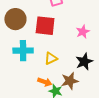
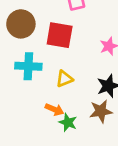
brown star: (70, 81) -> (101, 111), moved

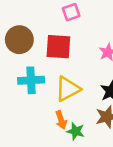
yellow triangle: (64, 79) -> (68, 89), size x1.5
orange arrow: (54, 109) -> (61, 120), turned 54

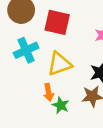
cyan cross: (31, 80) -> (26, 50), turned -30

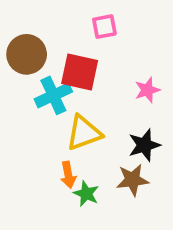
cyan cross: (26, 50) -> (53, 95), moved

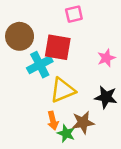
black star: (144, 145) -> (106, 97), turned 30
brown star: (133, 180) -> (83, 123), moved

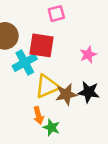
brown star: (83, 123) -> (66, 94), moved

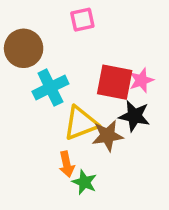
pink square: (56, 14) -> (82, 20), moved
red square: (41, 45) -> (115, 82), moved
black star: (89, 92) -> (134, 116), moved

